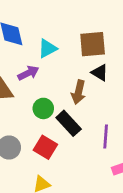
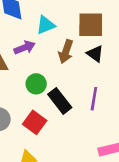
brown arrow: (78, 92) -> (66, 52), moved
purple line: (106, 136) -> (94, 99), moved

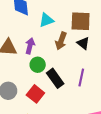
purple arrow: (25, 48) -> (30, 46), moved, turned -56

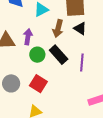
black rectangle: (55, 78) -> (59, 55), moved

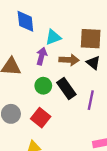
brown arrow: (58, 29) -> (69, 60), turned -108
purple arrow: (28, 37) -> (42, 56), moved

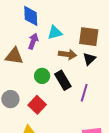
purple arrow: (42, 56) -> (33, 41), moved
black triangle: (93, 63) -> (89, 59), turned 32

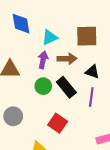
purple arrow: (33, 41) -> (43, 60), moved
black triangle: (89, 59) -> (92, 72), moved, turned -48
red square: (37, 105) -> (58, 123), moved

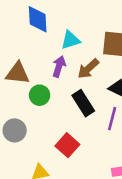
brown arrow: (67, 59) -> (88, 69), turned 132
green circle: (43, 86) -> (40, 95), moved

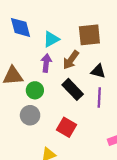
gray circle: (15, 130) -> (30, 115), moved

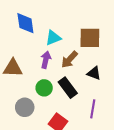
green circle: (35, 90) -> (44, 88), moved
purple line: (99, 97) -> (93, 109), moved

